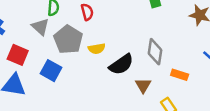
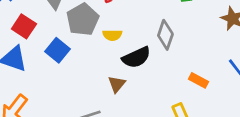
gray diamond: (155, 52) -> (165, 35), moved
brown triangle: (143, 86) -> (117, 84), moved

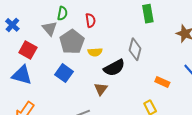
blue square: (58, 50) -> (64, 73), moved

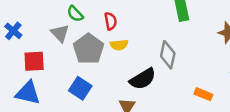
green semicircle: (62, 13) -> (75, 14), turned 128
red square: (28, 50) -> (34, 61), turned -30
yellow semicircle: (95, 52) -> (119, 45), moved

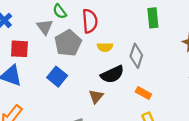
red semicircle: (111, 21) -> (90, 21), size x1.5
yellow semicircle: (119, 45) -> (105, 47), moved
orange rectangle: (203, 94) -> (143, 93), moved

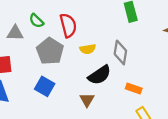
gray triangle: (45, 27) -> (15, 33), moved, turned -42

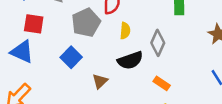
yellow semicircle: (88, 49) -> (125, 31), turned -91
brown triangle: (87, 100) -> (100, 81), moved

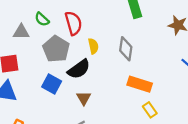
black semicircle: (130, 60) -> (79, 69), moved
orange rectangle: (162, 83) -> (140, 84), size x1.5

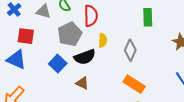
brown triangle: (84, 98) -> (82, 83), turned -48

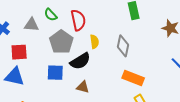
blue square: (58, 64) -> (55, 73), turned -30

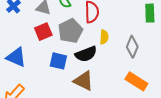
red square: (19, 52) -> (43, 32), moved, turned -30
brown triangle: (83, 87) -> (84, 81), size x1.5

